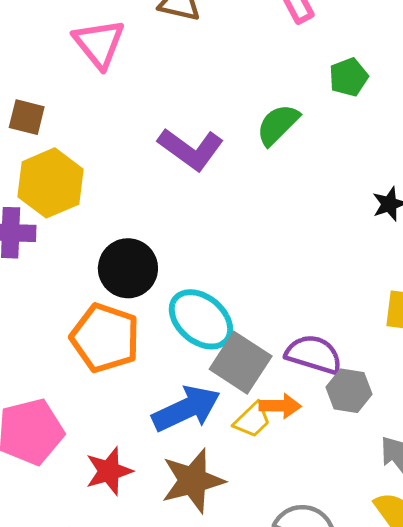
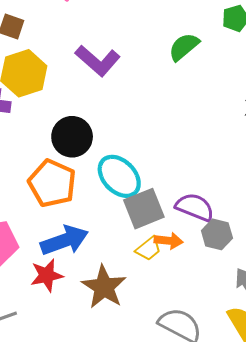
purple L-shape: (191, 149) -> (98, 61), moved
gray square: (241, 363) -> (144, 209), turned 30
blue arrow: (186, 409) -> (64, 240), moved
brown star: (193, 481) -> (104, 287), turned -30

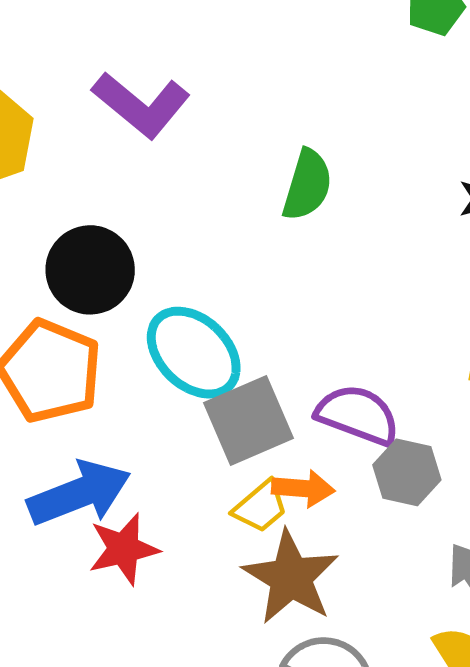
green semicircle: (184, 47) -> (307, 185), moved, turned 148
red star: (47, 275) -> (124, 549), moved
brown star: (104, 287) -> (291, 577), moved

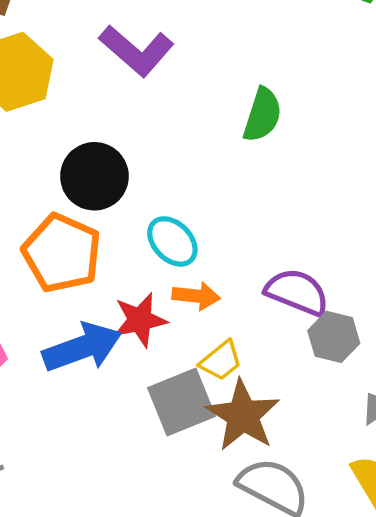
cyan ellipse: (194, 353) -> (172, 241), size x0.7
gray square: (248, 421) -> (182, 402), moved
orange arrow: (303, 488) -> (196, 296), moved
red star: (124, 549) -> (140, 320), moved

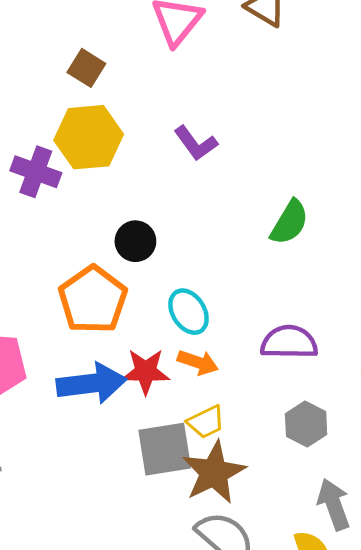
purple L-shape: (136, 51) -> (196, 143), size x0.7
black circle: (94, 176) -> (135, 241), size x0.7
purple semicircle: (297, 292) -> (289, 342), moved, turned -34

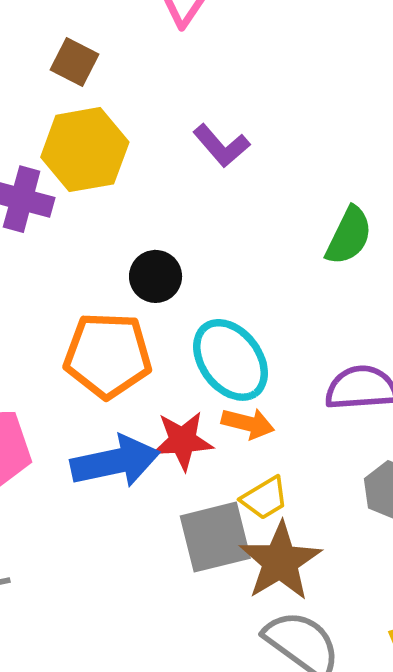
orange pentagon: (93, 300) -> (108, 355), turned -30
cyan ellipse: (189, 312) -> (231, 360), size x1.4

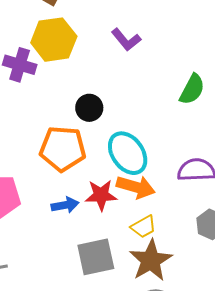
orange arrow: (248, 423) -> (136, 187), size x1.4
blue arrow: (115, 462) -> (65, 205), size x0.6
gray square: (215, 537) -> (96, 257), moved

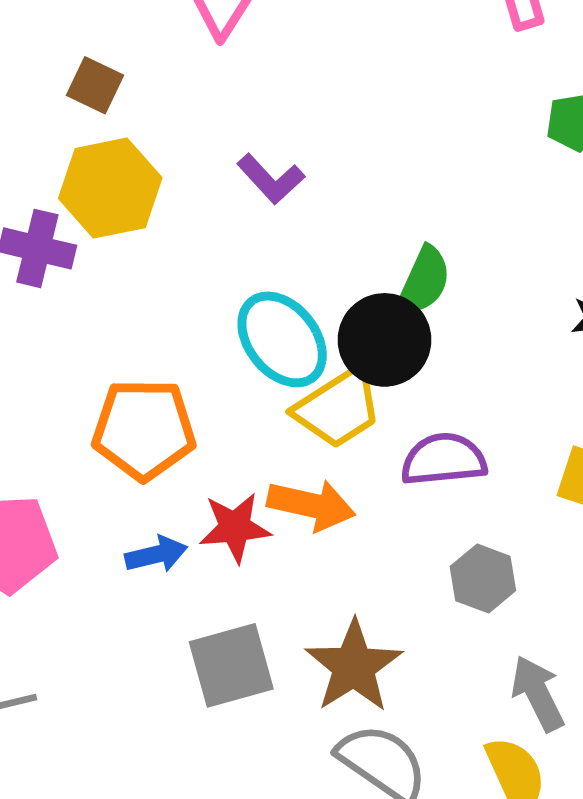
black circle: (89, 108) -> (384, 340), moved, size x1.5
cyan ellipse: (128, 153) -> (282, 339), moved
yellow trapezoid: (143, 227) -> (338, 408), moved, size x1.6

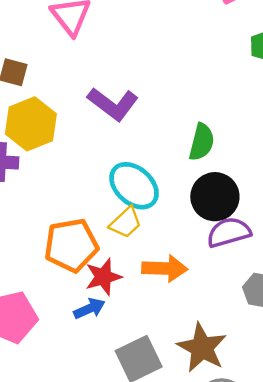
purple L-shape: (271, 179) -> (113, 104), size x1.4
black circle: (384, 340) -> (215, 197), moved
yellow trapezoid: (338, 408) -> (126, 223), moved, size x0.7
red star: (235, 527) -> (103, 277), moved

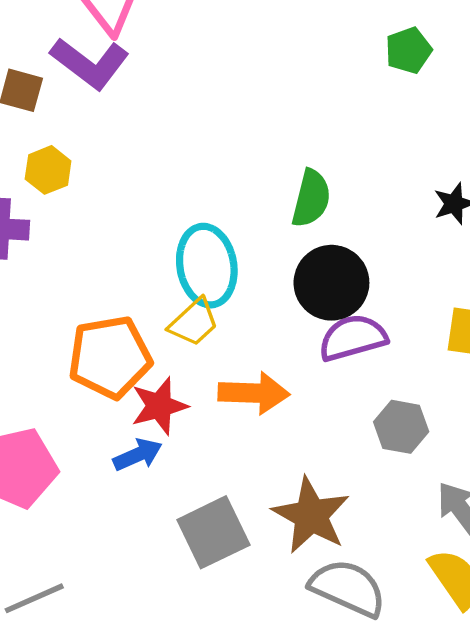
purple L-shape: (113, 104) -> (90, 63), moved
yellow hexagon: (31, 124) -> (48, 170), size x0.6
cyan ellipse: (134, 186) -> (207, 266), turned 39

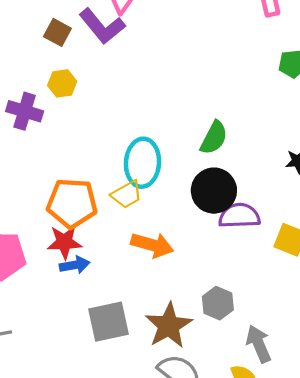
purple semicircle: (353, 338) -> (239, 216), moved
red star: (159, 406) -> (64, 242), moved
gray hexagon: (401, 427) -> (218, 303), moved

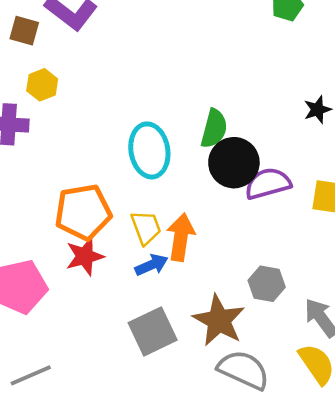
green semicircle: (214, 138) -> (214, 129), moved
yellow trapezoid: (127, 194) -> (146, 227), moved, turned -68
orange arrow: (152, 245) -> (181, 237), turned -84
blue arrow: (75, 265) -> (151, 265), moved

